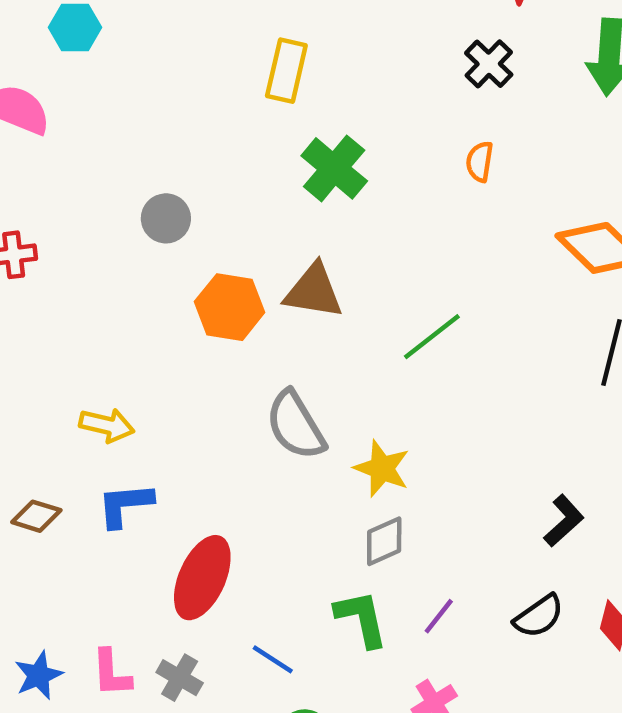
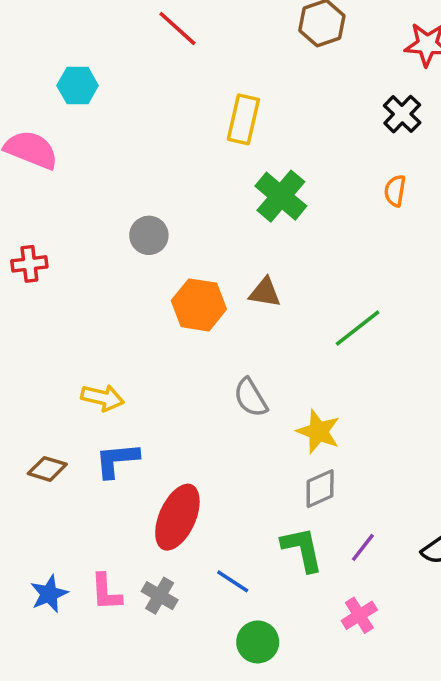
brown triangle: (314, 291) -> (265, 292), size x0.7
gray semicircle: (295, 425) -> (251, 398), size x0.7

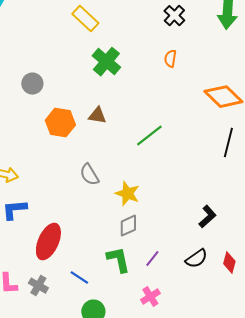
yellow rectangle: (243, 119) -> (85, 19), turned -60

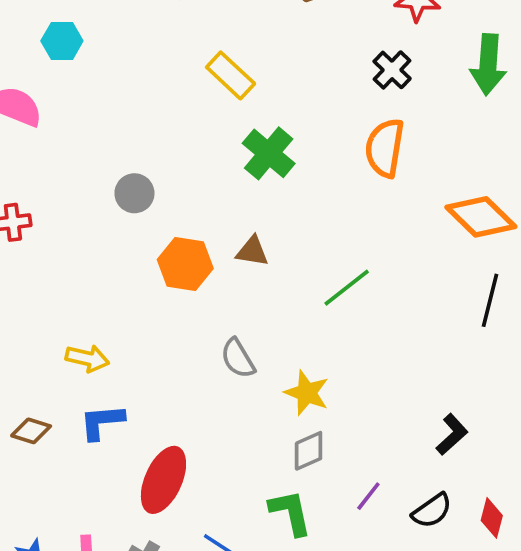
orange semicircle: (170, 59) -> (385, 148), size x1.8
purple line: (152, 259) -> (368, 496), moved

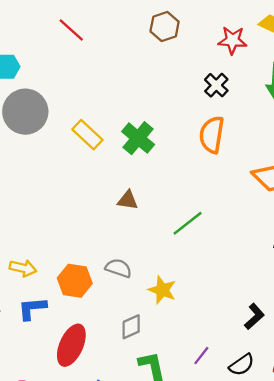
yellow rectangle: (231, 75) -> (87, 135), moved
gray circle: (134, 193) -> (25, 112), moved, size x1.8
orange hexagon: (185, 264) -> (75, 281), moved
gray semicircle: (238, 358) -> (119, 268), turned 140
gray diamond: (309, 451) -> (131, 327), moved

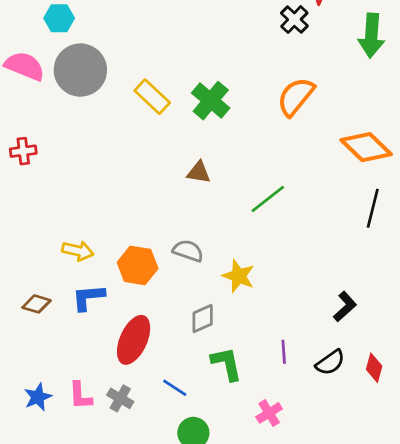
black cross: (216, 85) -> (294, 20), moved
orange semicircle: (212, 135) -> (296, 97), turned 30
purple line: (201, 356) -> (284, 352), turned -42

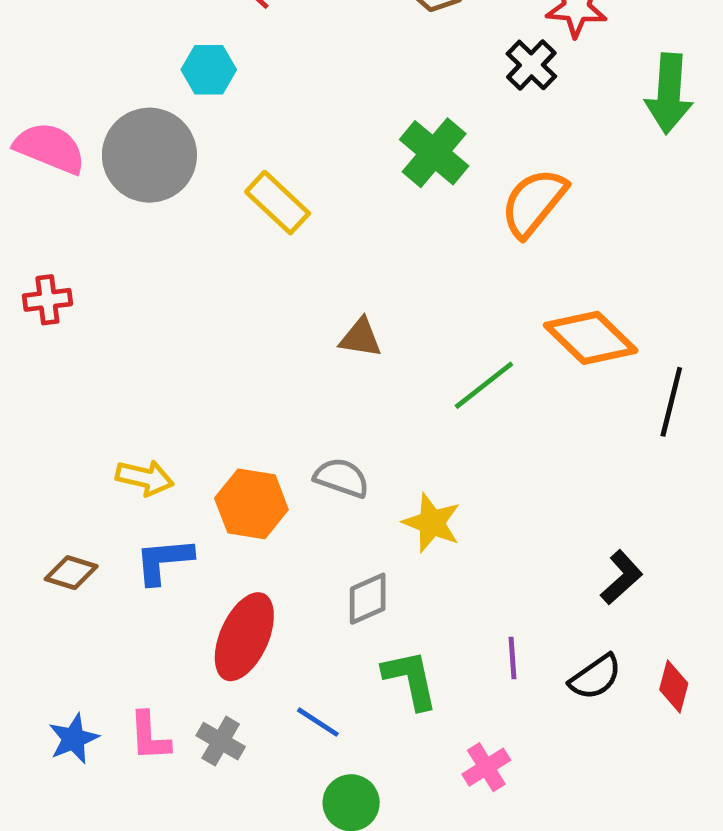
cyan hexagon: (59, 18) -> (209, 70), moved
green cross: (211, 101) -> (434, 153), moved
orange diamond: (366, 147) -> (591, 338), moved

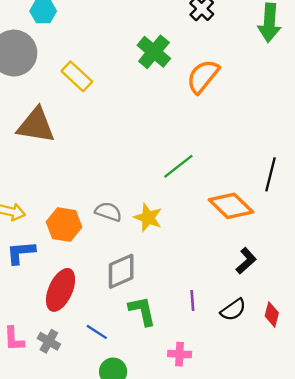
brown triangle: (361, 338) -> (36, 125), moved, size x1.8
orange diamond: (591, 338) -> (231, 206), moved
yellow star: (432, 523) -> (148, 218), moved
gray diamond: (368, 599) -> (121, 271), size x1.4
pink cross: (486, 767) -> (180, 354), turned 35

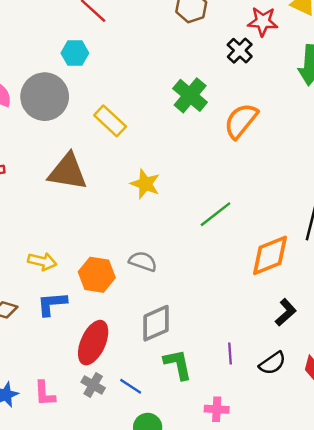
orange diamond: (231, 206) -> (270, 255), turned -66
yellow star: (148, 218) -> (145, 184), moved
gray cross: (49, 341) -> (93, 385), moved

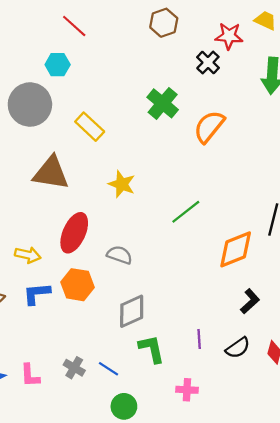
orange hexagon: (97, 275) -> (77, 285), moved
red ellipse: (93, 343) -> (74, 233), moved

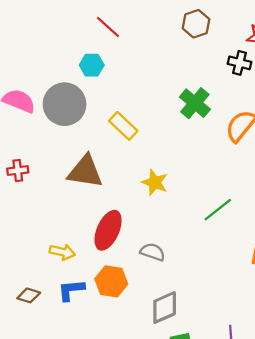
black cross: (208, 62) -> (240, 63), turned -30

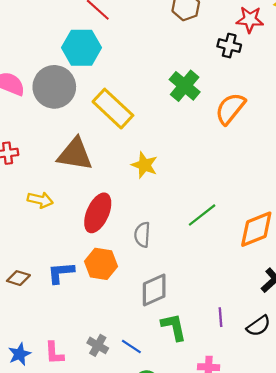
cyan hexagon: (92, 65) -> (81, 48), size x1.6
yellow rectangle: (123, 126) -> (113, 109), size x1.4
green line: (218, 210) -> (202, 215), moved
yellow arrow: (62, 252) -> (40, 200), moved
gray semicircle: (153, 252) -> (142, 235), turned -105

